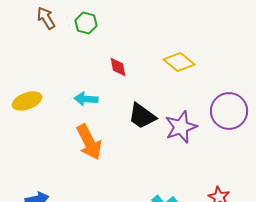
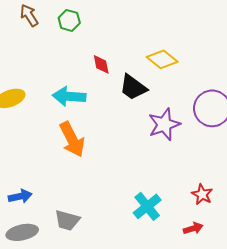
cyan arrow: (86, 99) -> (69, 96), size x1.4
black trapezoid: (142, 116) -> (133, 87), moved

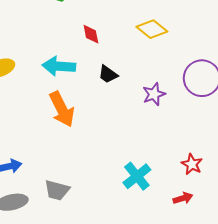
black trapezoid: (133, 87) -> (108, 74), moved, size x0.7
purple star: (164, 124) -> (154, 94), size x0.7

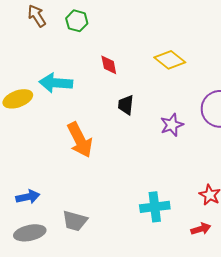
cyan arrow: (59, 66) -> (56, 83), moved
black trapezoid: (108, 74) -> (126, 105), turned 60
cyan cross: (137, 176) -> (155, 207), turned 32

